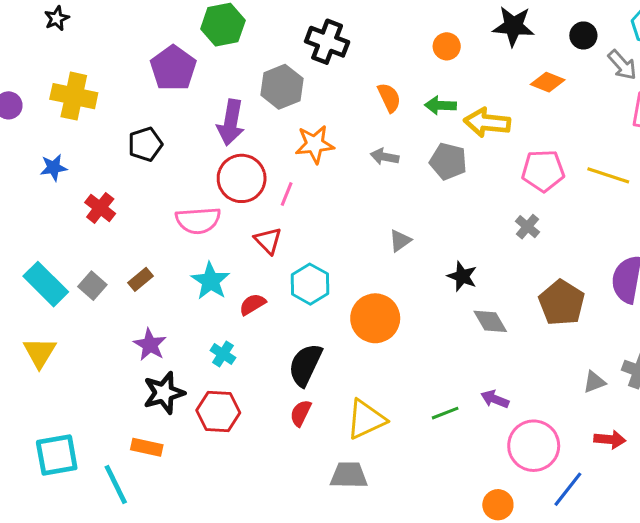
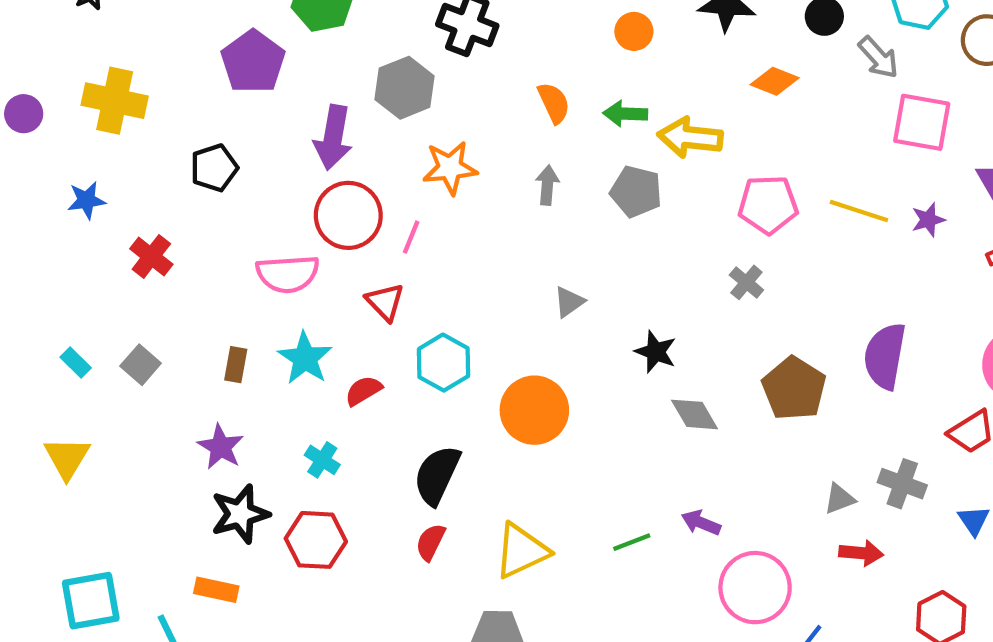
gray arrow: (385, 157) -> (547, 185), turned 84
brown rectangle: (141, 279) -> (236, 365), moved, turned -40
cyan rectangle: (46, 284) -> (76, 363), size x0.5
red arrow: (610, 439) -> (861, 553), moved

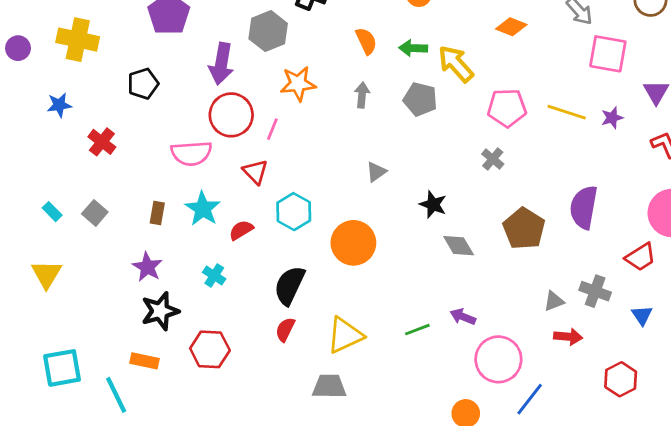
yellow arrow: (690, 137) -> (456, 64), turned 42
red hexagon: (316, 540) -> (210, 349), moved

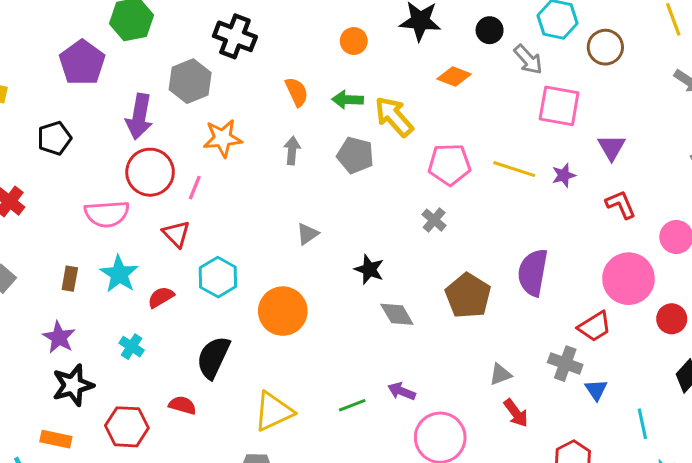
gray cross: (595, 291) -> (565, 364), moved
red semicircle: (285, 330) -> (182, 405), moved, turned 80
red arrow: (568, 337) -> (516, 413), turned 48

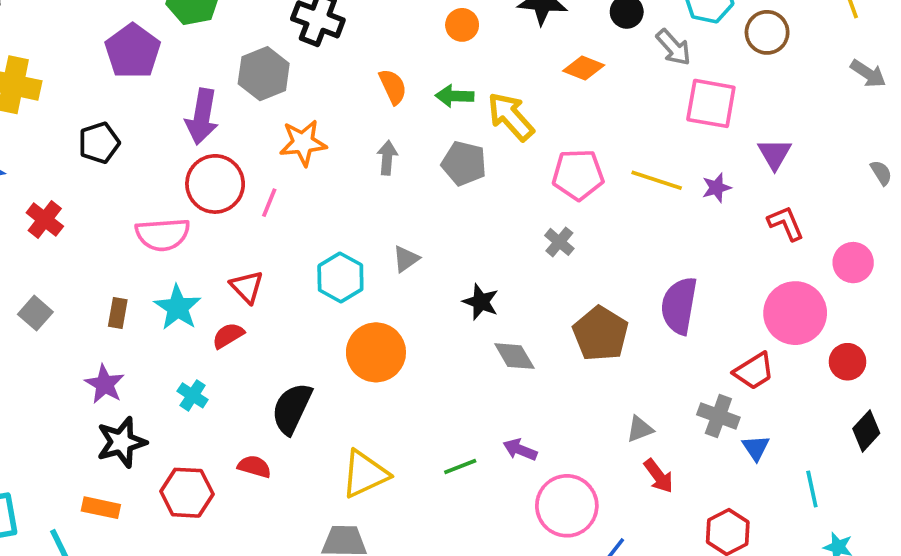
red triangle: (176, 234) -> (247, 287), moved
cyan hexagon: (218, 277) -> (340, 278), moved

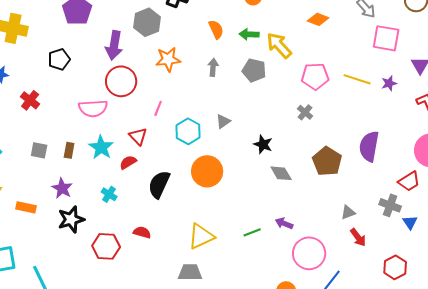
pink line: (269, 203) -> (158, 108), moved
gray square: (35, 313) -> (39, 150), moved, turned -30
black semicircle: (292, 408) -> (159, 184), moved
orange rectangle: (101, 508) -> (26, 207), moved

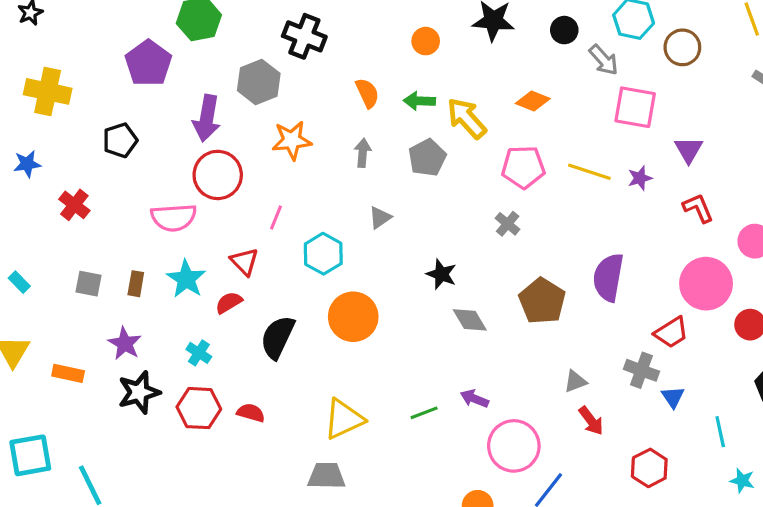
orange diamond: (318, 19) -> (533, 101), moved
gray pentagon: (254, 70) -> (427, 158), turned 30
gray triangle: (223, 121) -> (380, 217), moved
red hexagon: (106, 246) -> (199, 408), moved

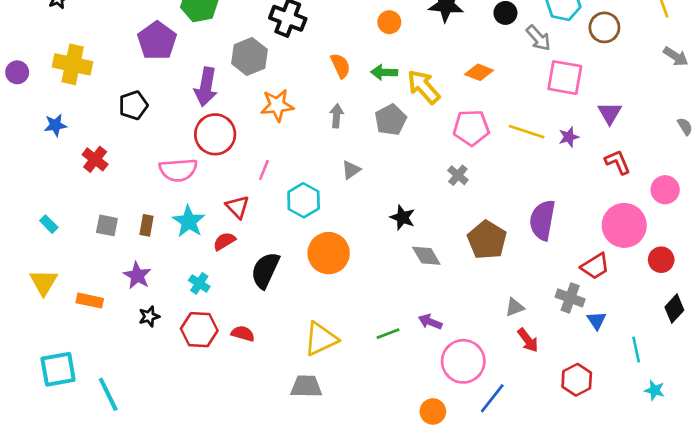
black star: (139, 392) -> (149, 316), size x0.6

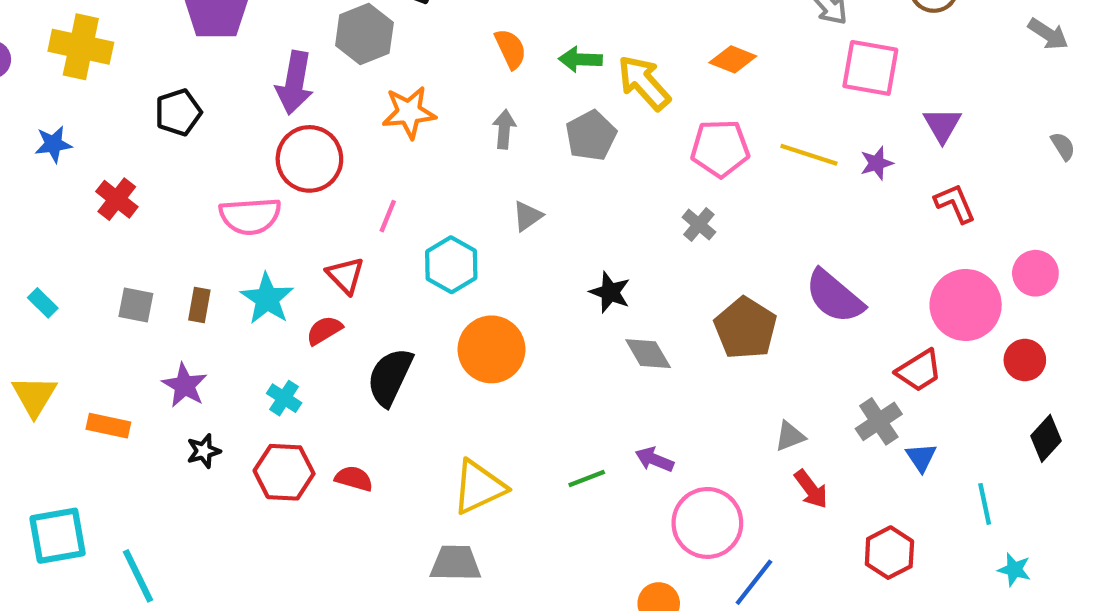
pink circle: (665, 190) -> (1035, 273), moved
purple semicircle: (542, 220) -> (834, 297), turned -60
gray cross: (570, 298) -> (879, 421), turned 36

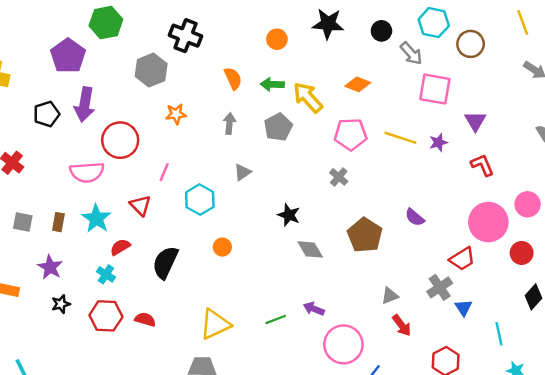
purple arrow: (295, 83) -> (85, 105), moved
orange star: (409, 112) -> (176, 114), size x0.7
purple semicircle: (834, 297) -> (415, 217), size x0.6
red semicircle: (324, 330) -> (120, 247), moved
orange circle: (491, 349) -> (222, 247), size x0.5

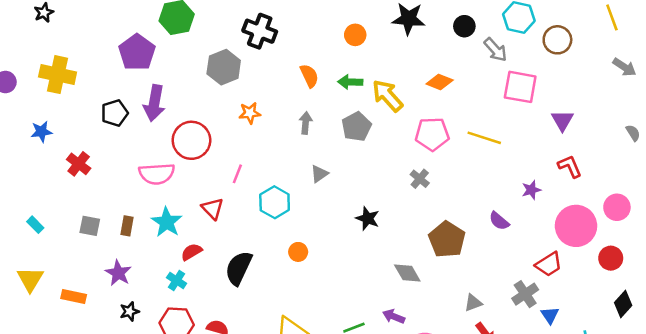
purple star: (438, 143) -> (531, 190), moved
gray diamond: (310, 249) -> (407, 273), moved

